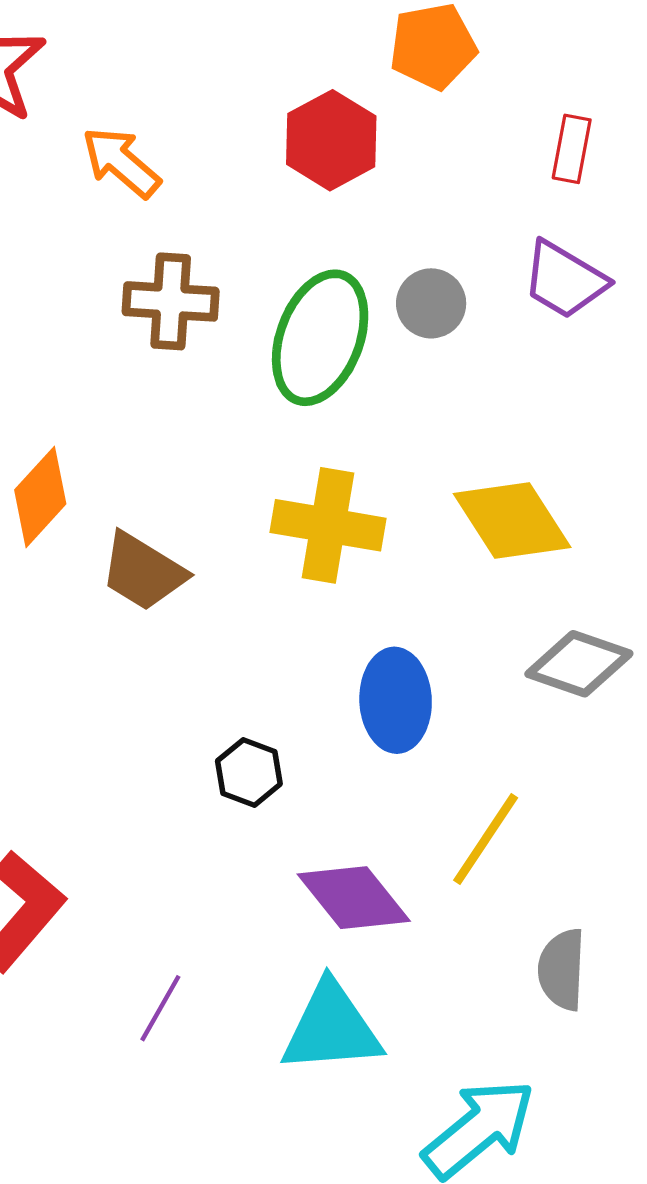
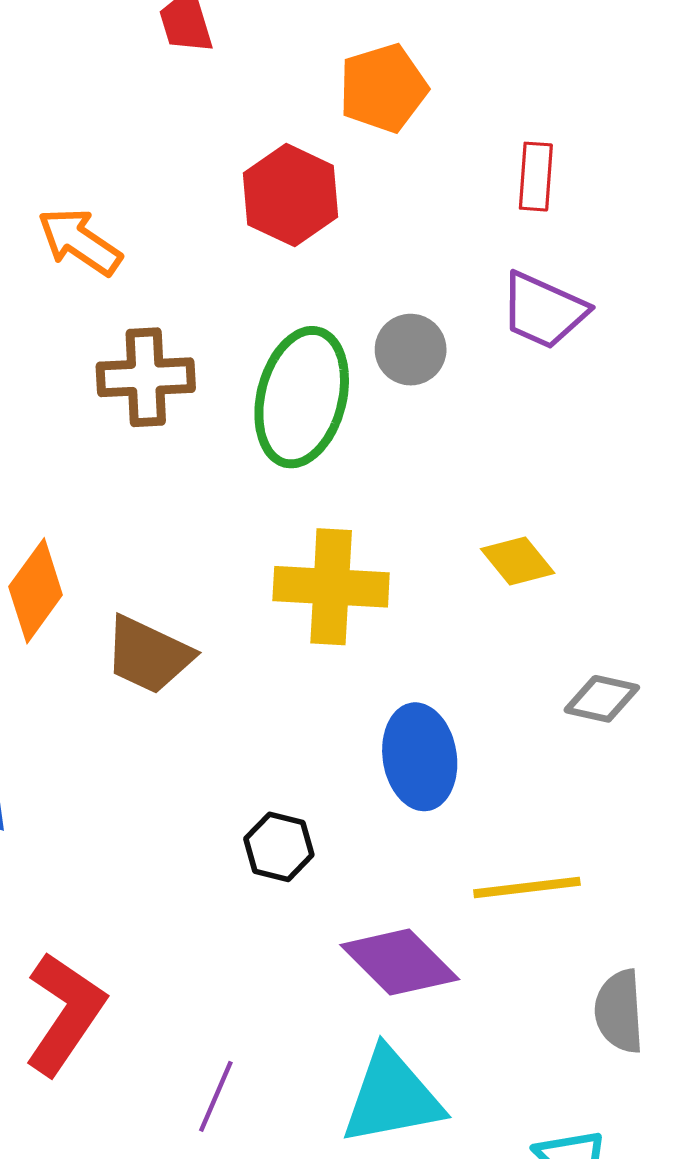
yellow diamond: (512, 521) -> (518, 561), size x0.6
gray diamond: (579, 664) -> (602, 699), size x0.7
yellow line: (486, 839) -> (527, 888), turned 56

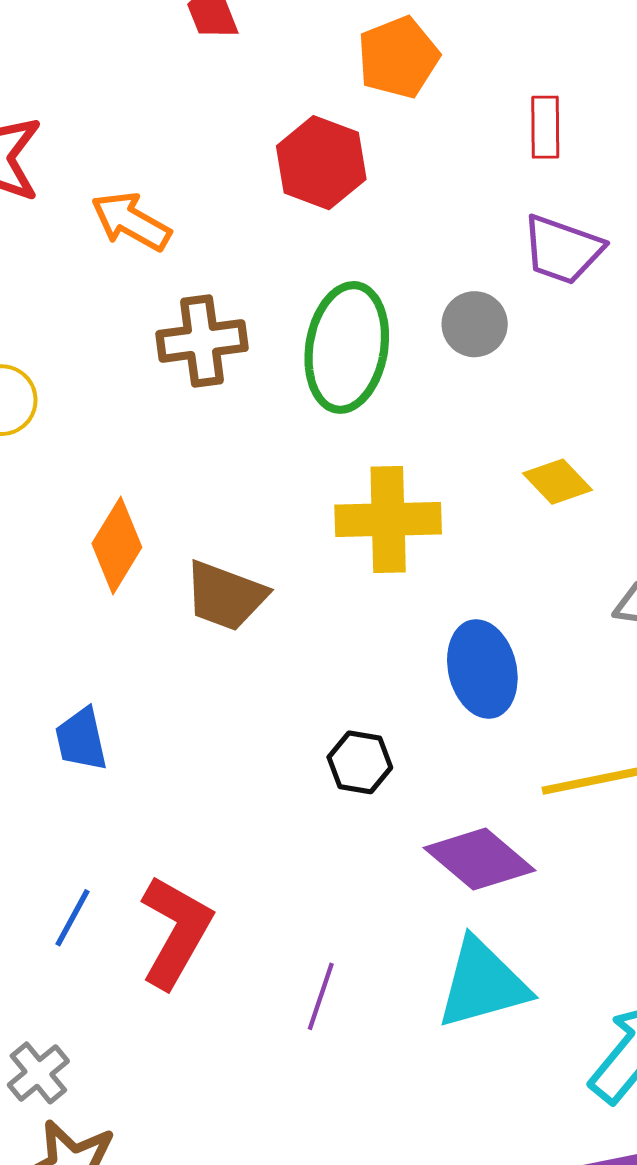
gray circle: (411, 350) -> (475, 324), moved

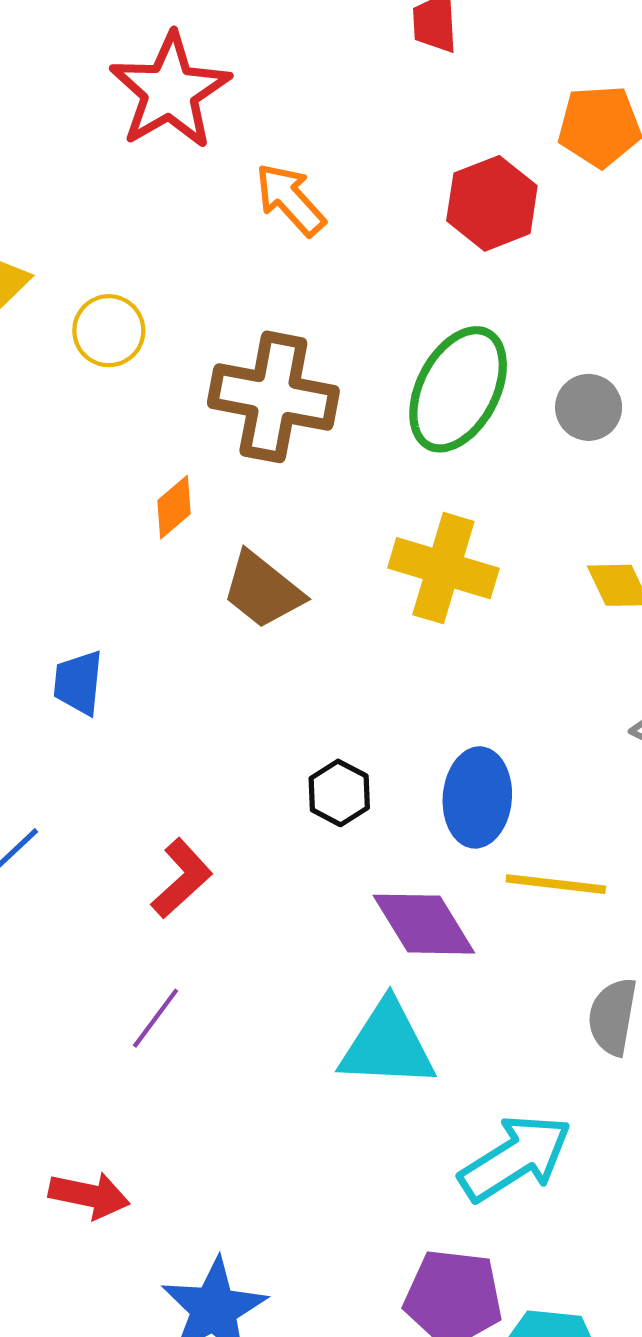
brown cross: (202, 341) -> (273, 397), moved, size x1.4
orange diamond: (117, 545) -> (174, 507), size x0.7
blue ellipse: (482, 669) -> (477, 797), moved
red L-shape: (176, 932) -> (182, 878), moved, size x0.7
purple line: (321, 996) -> (156, 1018), moved

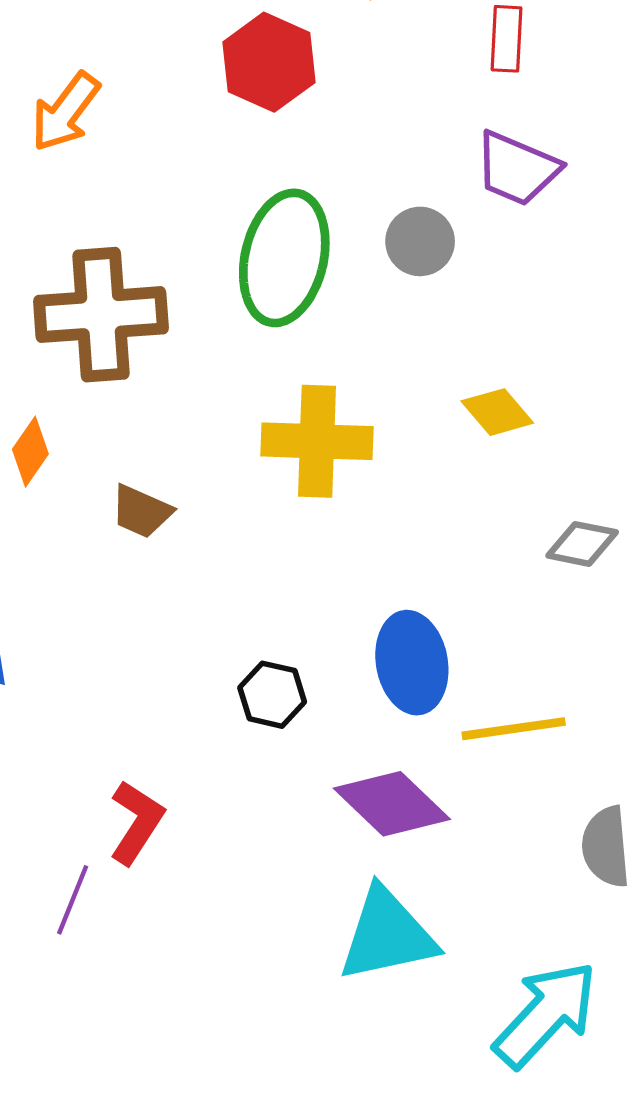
orange arrow: (290, 200) -> (65, 112), turned -86
brown trapezoid: (263, 590) -> (141, 511), size x0.7
purple line: (156, 1018) -> (73, 900), moved

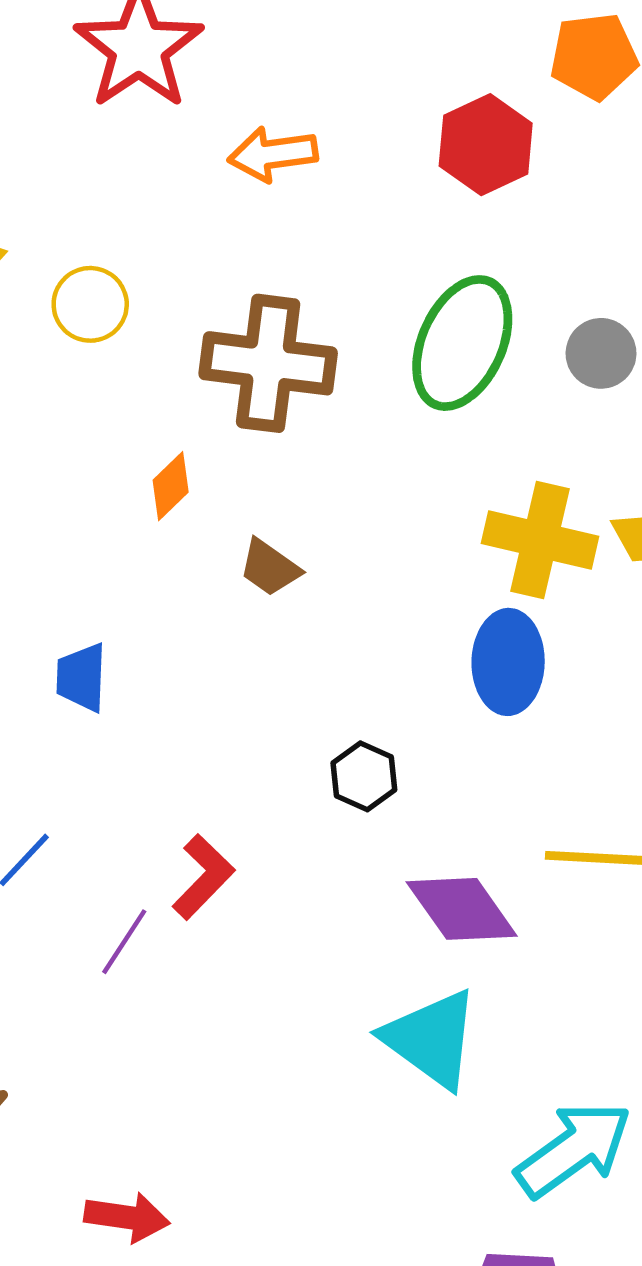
orange arrow: (65, 112) -> (273, 154), turned 34
yellow cross: (317, 441) -> (540, 540), moved
blue ellipse: (412, 663) -> (508, 662), moved
cyan triangle: (387, 935) -> (431, 1039), turned 37

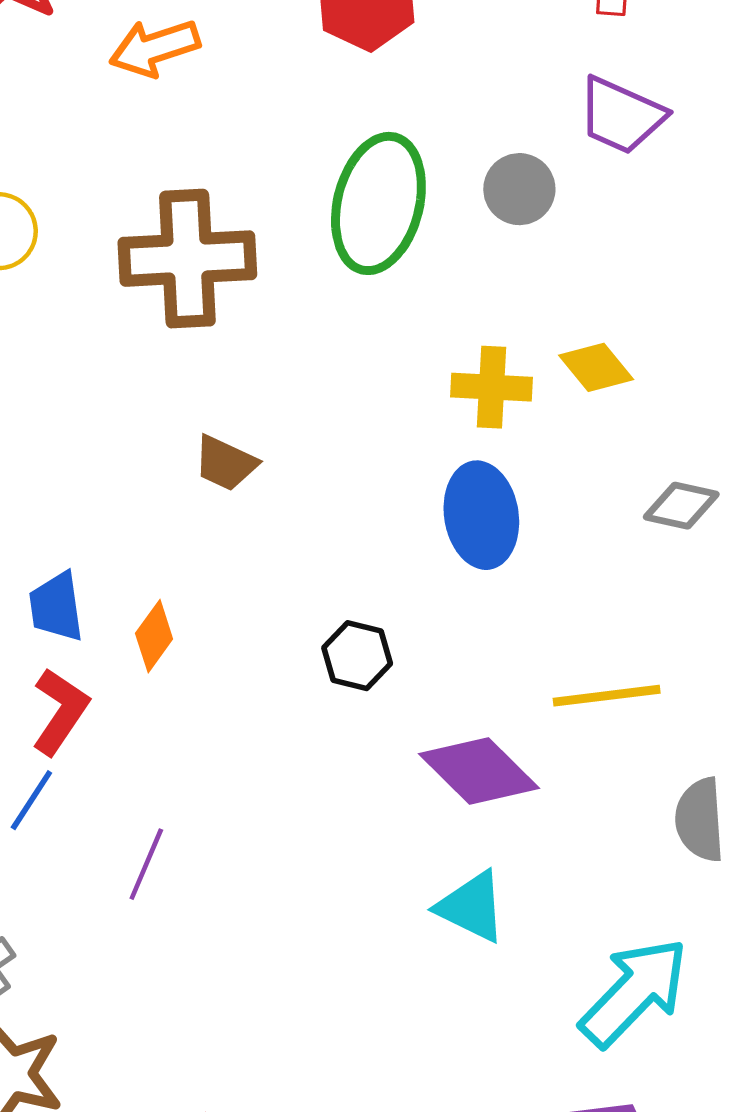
orange diamond: (171, 486) -> (154, 636), moved
yellow cross: (540, 540) -> (492, 387), size x0.7
red L-shape: (203, 877) -> (60, 711), moved
cyan triangle: (431, 1039) -> (472, 907), size x0.7

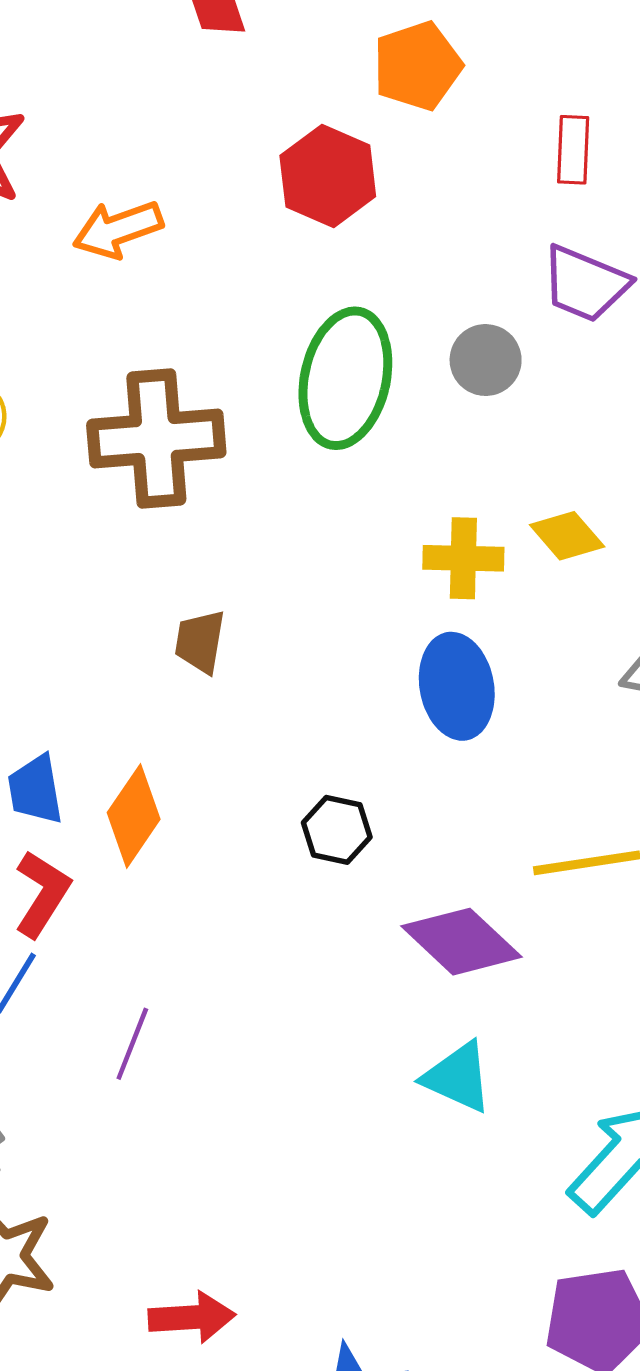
brown trapezoid: (225, 463) -> (200, 642), turned 76
orange diamond: (154, 636) -> (134, 816), size x1.4

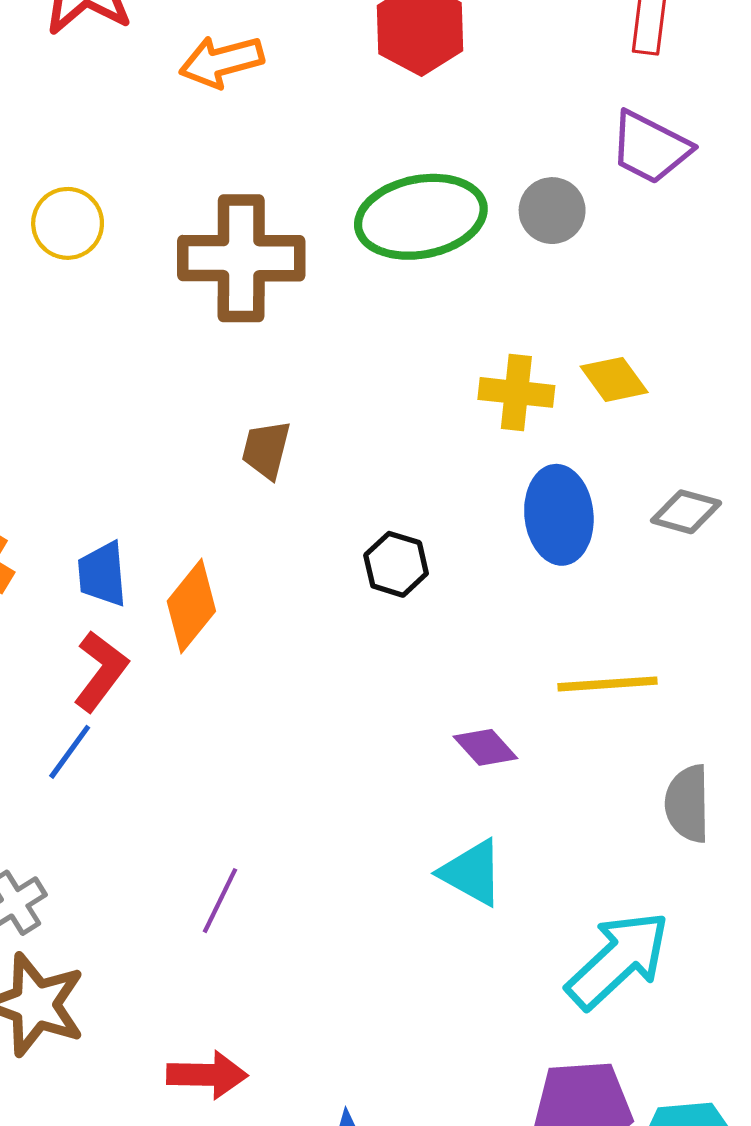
green ellipse: (345, 378) -> (421, 217), turned 62
blue ellipse: (457, 686) -> (559, 515), moved
black hexagon: (337, 830) -> (396, 564), moved
purple diamond: (461, 942) -> (485, 747), size x0.6
purple line: (132, 1044) -> (220, 901), moved

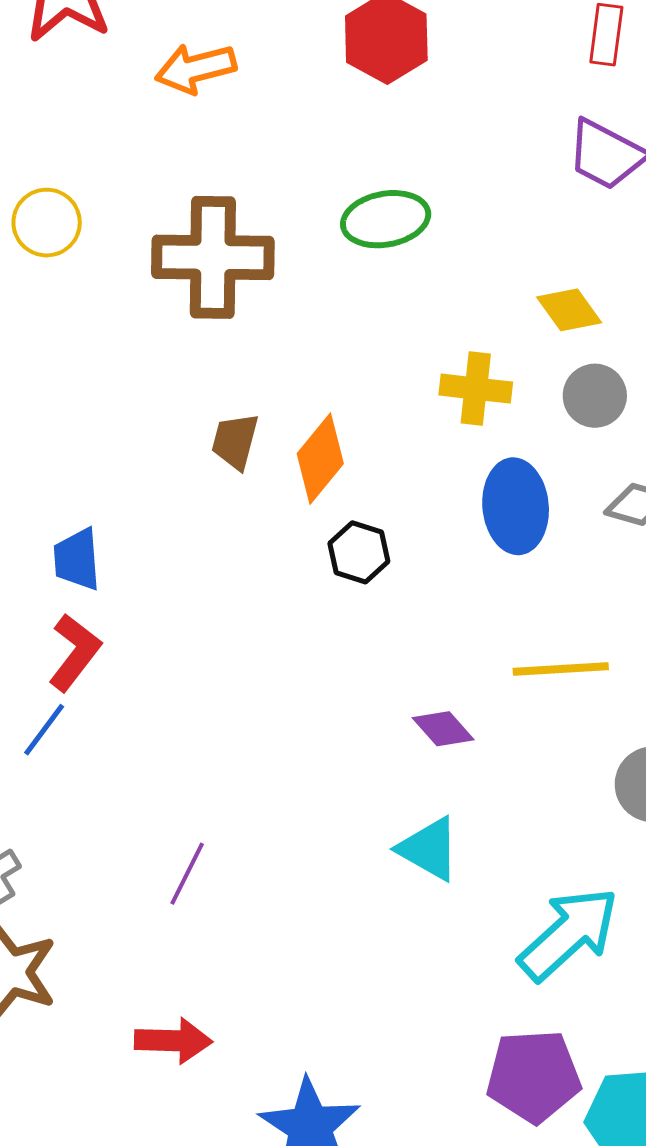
gray circle: (552, 211) -> (595, 396), moved
green ellipse: (421, 217) -> (386, 219), size x0.7
yellow diamond: (614, 379) -> (569, 310), moved
orange diamond: (191, 606) -> (320, 459), moved

